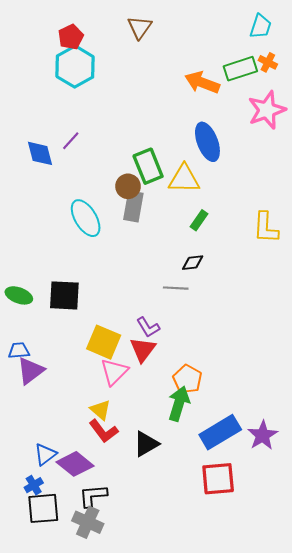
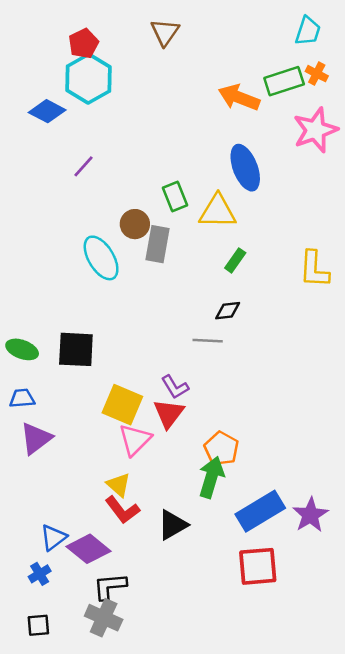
blue diamond: (40, 153) -> (47, 111), moved, turned -48
green rectangle: (148, 166) -> (175, 196), size x0.7
brown circle: (128, 186) -> (135, 224), moved
blue trapezoid: (19, 351) -> (22, 398), moved
black square: (43, 508) -> (38, 625), moved, size x0.6

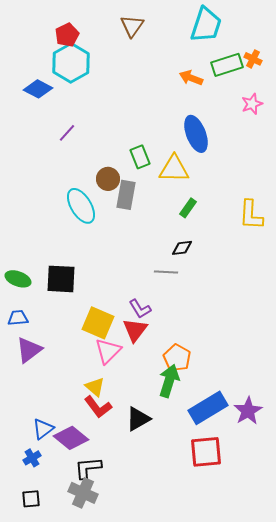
cyan trapezoid: (308, 31) -> (206, 25), moved, size x1.5
orange arrow: (239, 97) -> (191, 78), size x0.7
pink star: (315, 130) -> (252, 104), size x0.6

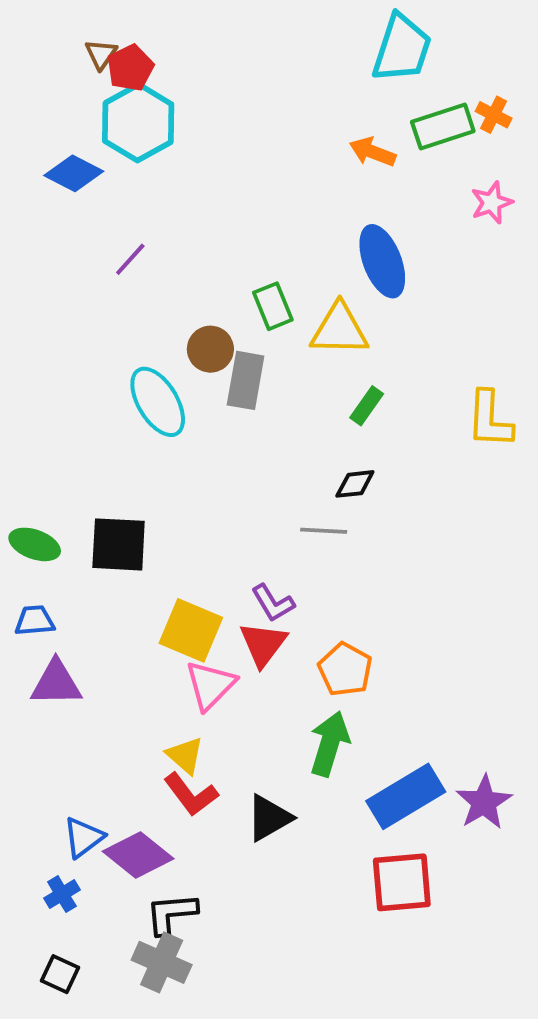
brown triangle: (132, 26) -> (101, 54), moved, size x0.7
purple triangle: (29, 350) -> (56, 683), turned 36
orange pentagon: (177, 358) -> (345, 669), moved
black square: (31, 499) -> (60, 974), turned 30

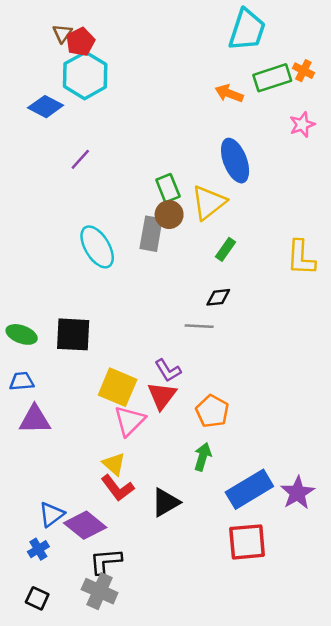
yellow triangle: (339, 330) -> (209, 203), turned -39
brown circle: (210, 349) -> (169, 215), moved
green arrow: (330, 744) -> (203, 457), size x0.7

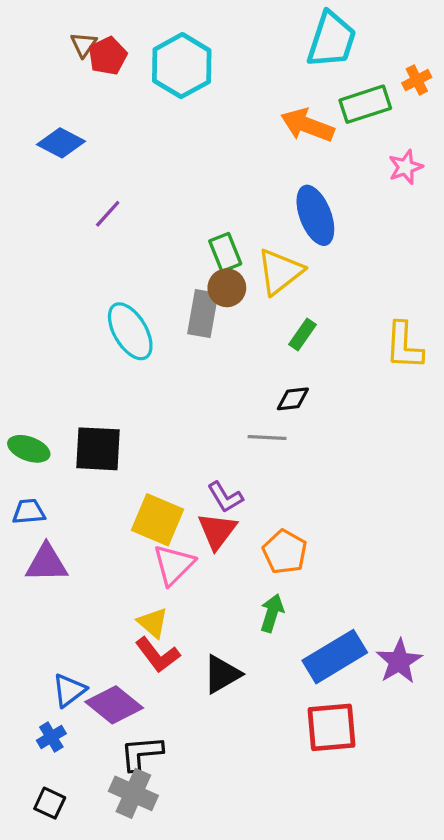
orange cross: (303, 71) -> (417, 80), moved, turned 36
cyan hexagon: (85, 75) -> (182, 66), moved
orange arrow: (229, 93) -> (307, 125), size x1.4

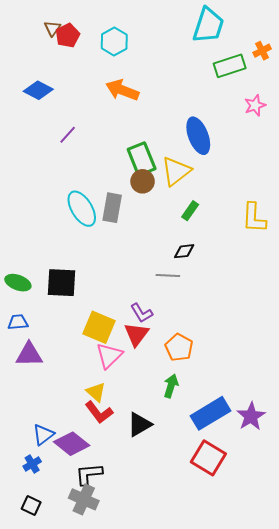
cyan hexagon: (182, 66) -> (114, 42), size x0.7
orange arrow: (307, 125) -> (122, 90), moved
green rectangle: (225, 252) -> (142, 159), size x1.4
gray rectangle: (203, 314) -> (112, 208), moved
red square: (331, 727) -> (208, 458), turned 36

